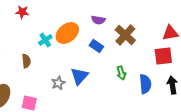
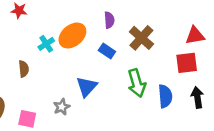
purple semicircle: (98, 20) -> (109, 20), turned -104
green arrow: (121, 73) -> (137, 83), size x1.6
gray star: (58, 83) -> (62, 107), moved

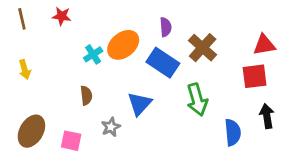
blue rectangle: (107, 51) -> (163, 63), size x1.6
brown semicircle: (24, 69) -> (86, 96), moved
blue semicircle: (165, 96) -> (233, 132), moved

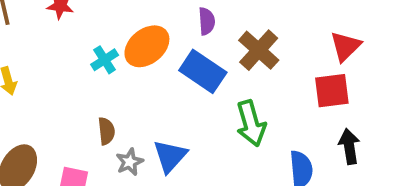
red triangle: (264, 45) -> (345, 46), turned -35
brown semicircle: (86, 96) -> (106, 131), moved
blue triangle: (140, 104) -> (170, 156), moved

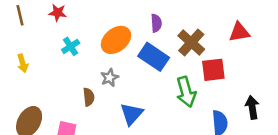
red triangle: (345, 46) -> (239, 32), moved, turned 35
cyan cross: (105, 60) -> (71, 46), moved
red square: (332, 91) -> (213, 70), moved
gray star: (130, 162) -> (110, 78), moved

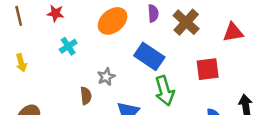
purple semicircle: (156, 23) -> (153, 13), moved
orange ellipse: (116, 40) -> (113, 21), moved
brown cross: (191, 43) -> (186, 22), moved
green arrow: (186, 92) -> (165, 91), moved

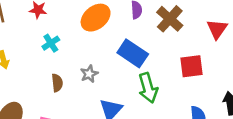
red triangle: (233, 32) -> (217, 29), turned -45
brown semicircle: (86, 96) -> (57, 83), moved

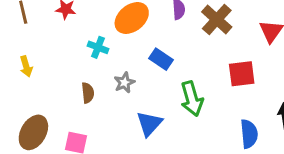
cyan cross: (51, 43) -> (98, 47), moved, turned -36
blue rectangle: (133, 53) -> (161, 59), moved, size x0.7

